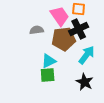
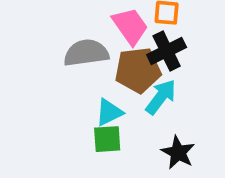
gray semicircle: (37, 30) -> (86, 53), size x1.6
cyan arrow: (87, 55) -> (161, 97), moved

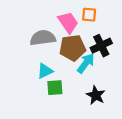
black cross: (167, 51) -> (101, 46), moved
cyan triangle: (109, 112) -> (45, 71), moved

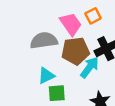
orange square: (89, 15) -> (93, 16), turned -32

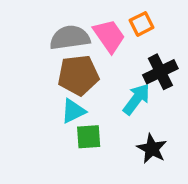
gray semicircle: (44, 40) -> (70, 38), moved
brown pentagon: (75, 51) -> (78, 75), moved

